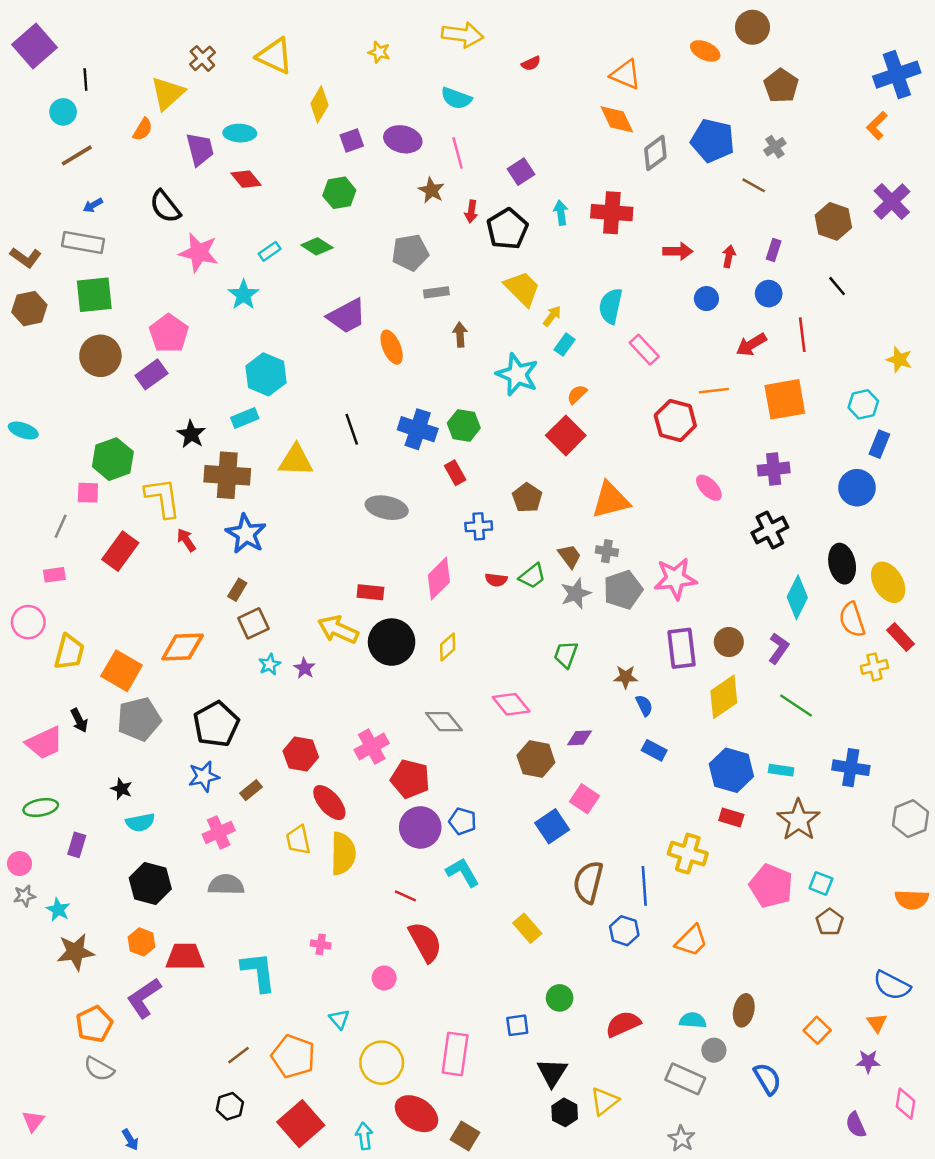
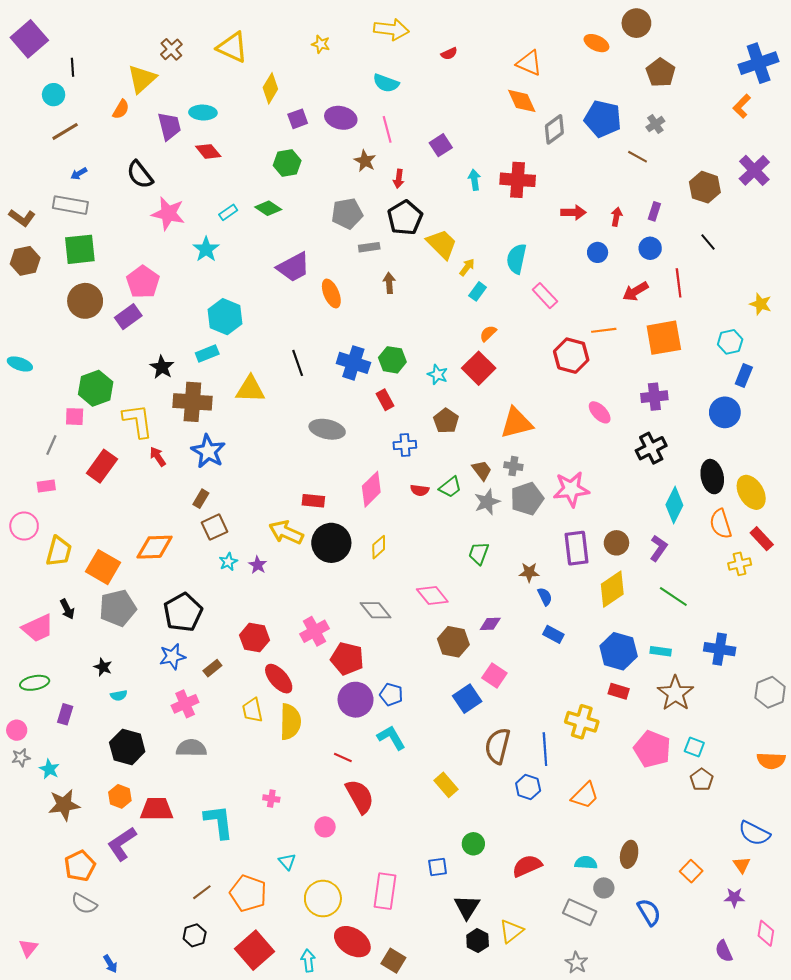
black pentagon: (507, 229) -> (405, 218), moved
cyan star: (517, 374) -> (438, 375), moved, size x0.6
cyan semicircle: (140, 822) -> (119, 695), size x0.7

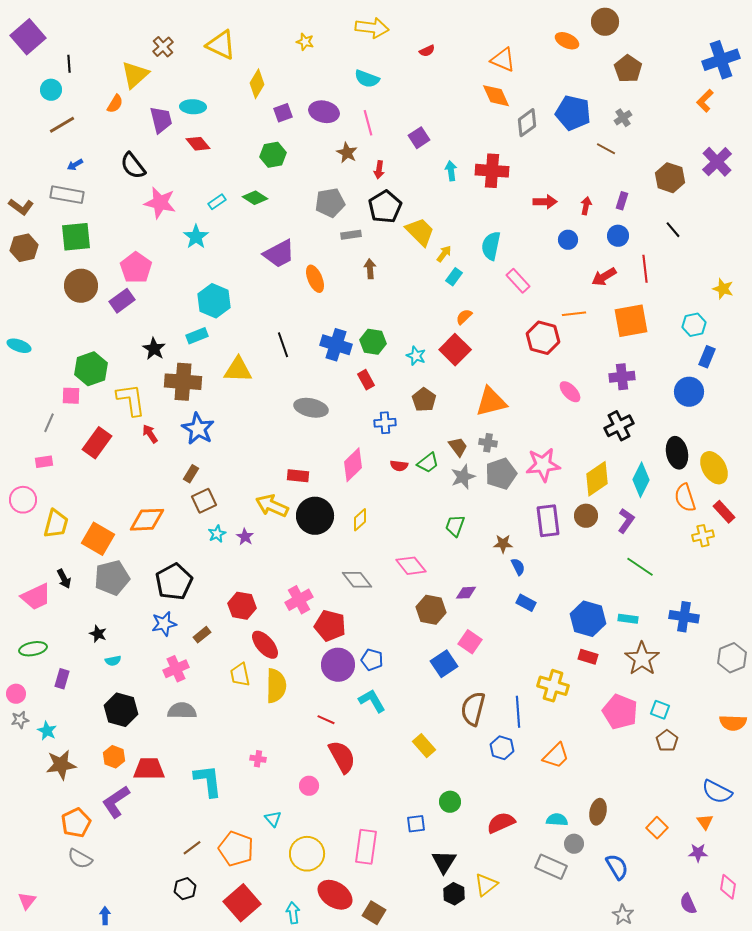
yellow diamond: (612, 589) -> (597, 479), moved
gray star: (576, 963) -> (623, 915), moved
blue arrow: (110, 964) -> (105, 916), turned -150

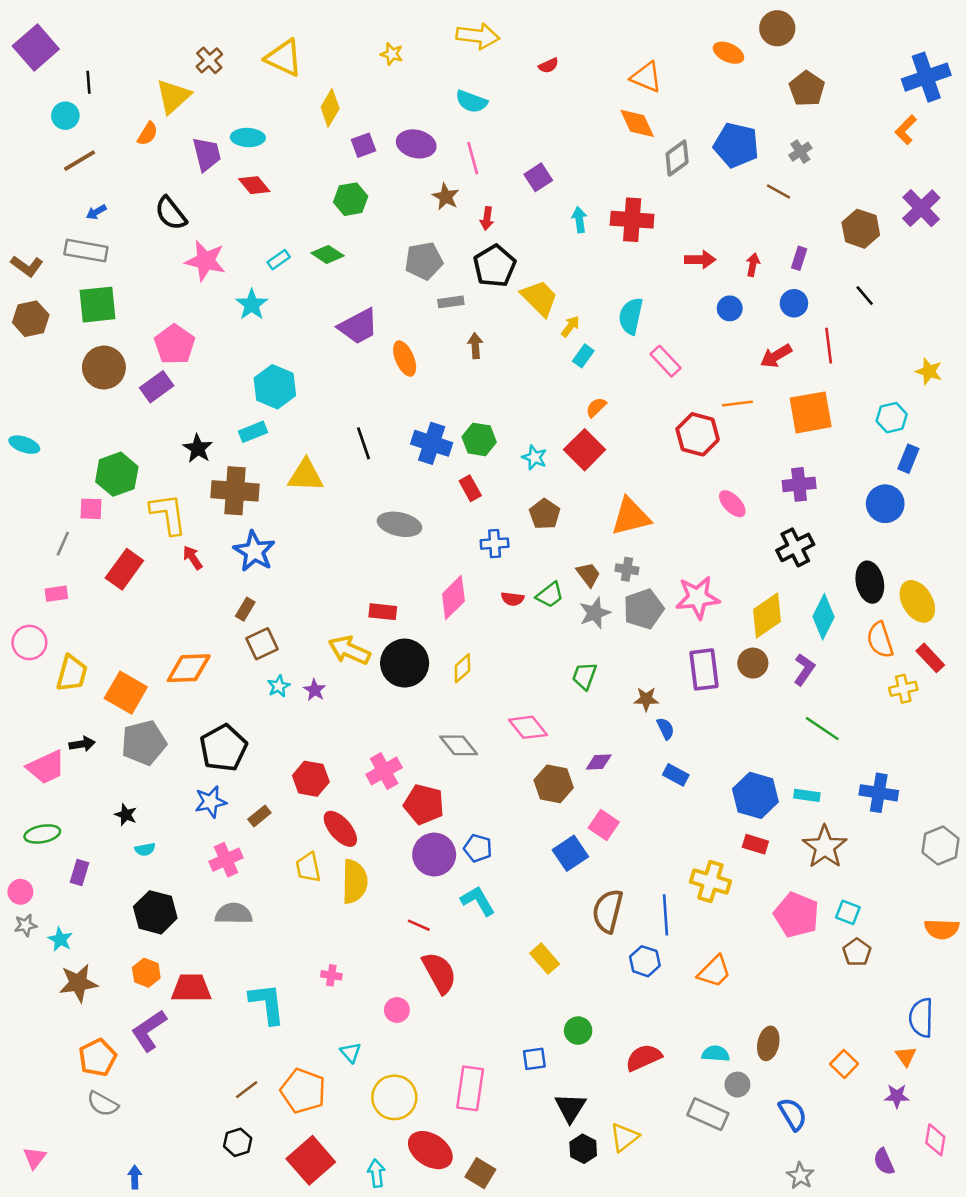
black arrow: (64, 579) -> (82, 744), turned -72
blue semicircle: (717, 792) -> (921, 1018), turned 64

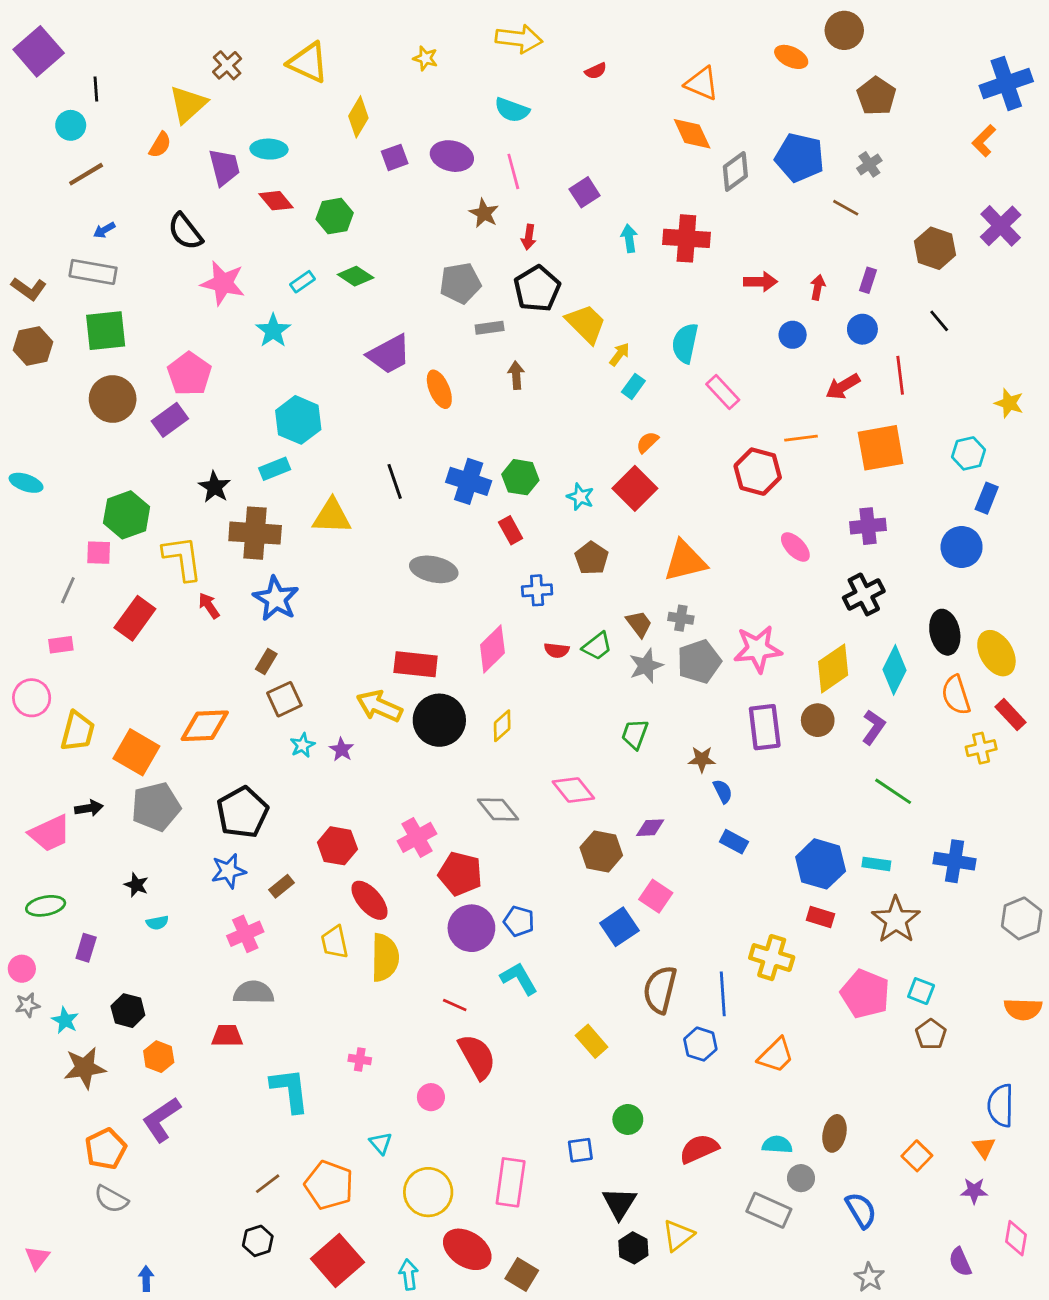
green hexagon: (351, 199) -> (335, 216), moved
red rectangle: (383, 612) -> (416, 664), size x1.4
black hexagon: (155, 912) -> (128, 1011), moved, size x0.7
red trapezoid: (191, 988) -> (227, 1036), moved, size x0.7

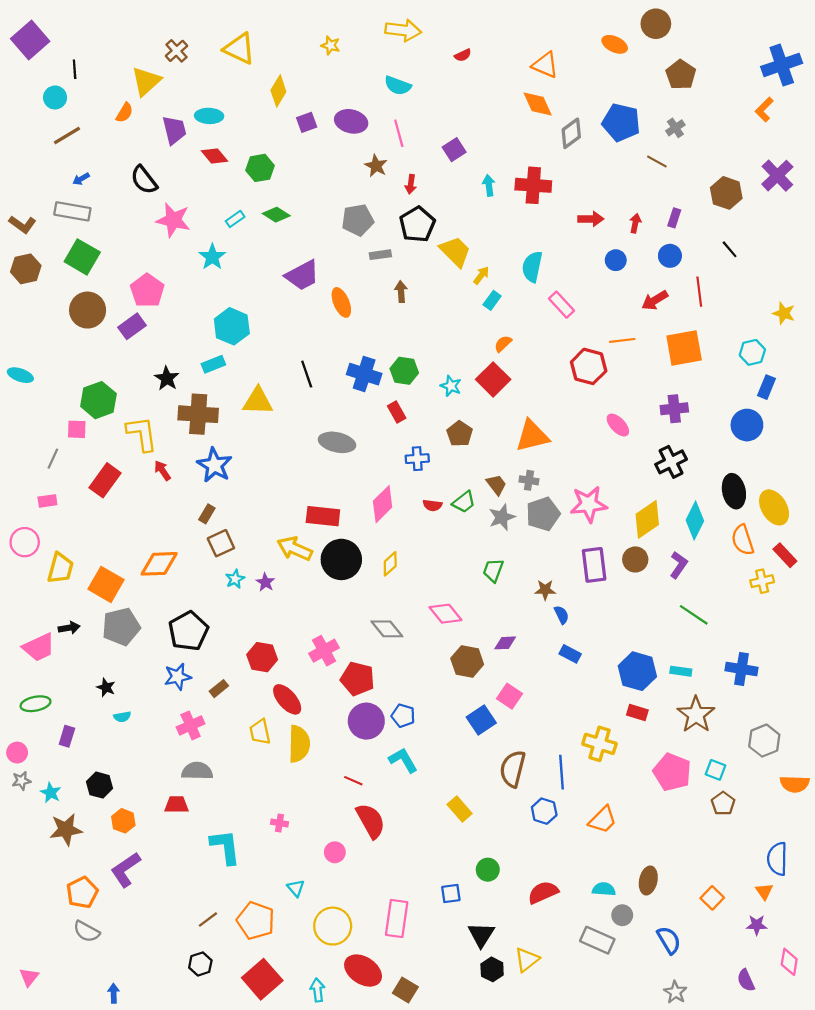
green square: (106, 331) -> (82, 257), turned 36
gray hexagon: (1022, 918) -> (764, 741), moved

